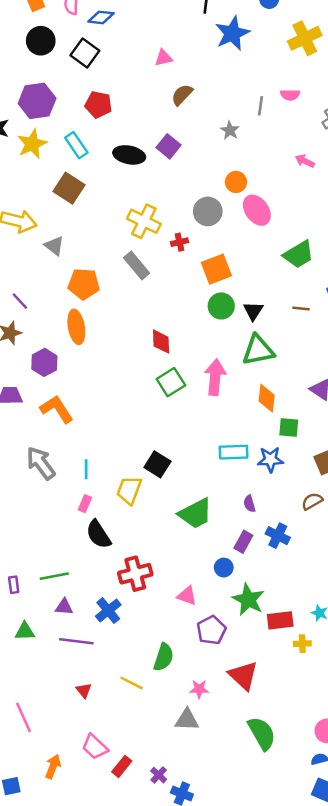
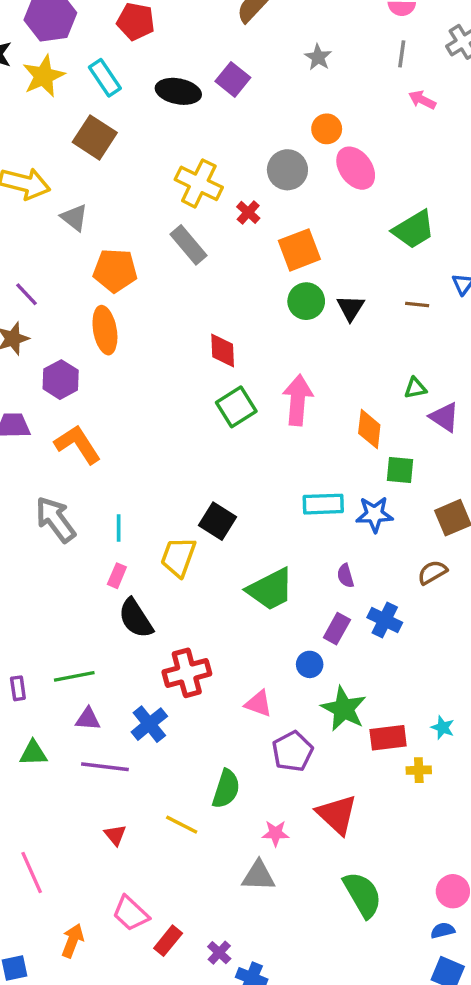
gray line: (261, 106) -> (402, 54), moved
red cross: (179, 242) -> (248, 212), turned -35
green triangle: (258, 350) -> (415, 388), moved, size x0.5

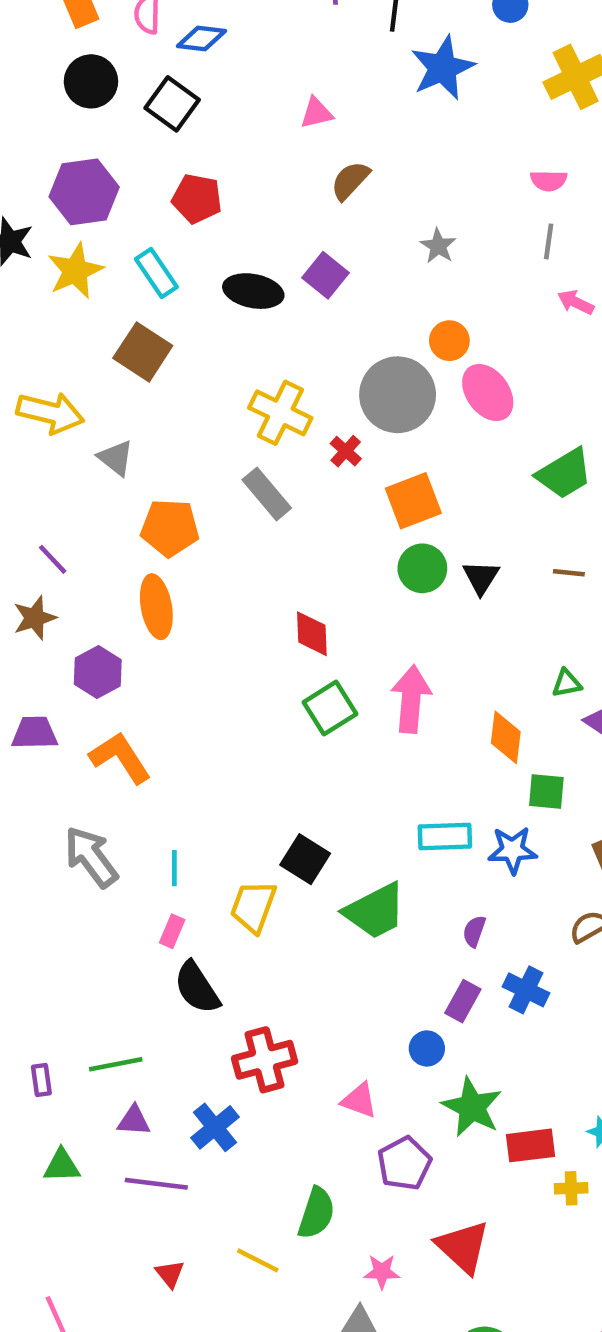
gray circle: (287, 170) -> (398, 395), size x1.4
purple semicircle: (345, 576) -> (474, 931), turned 35
green trapezoid: (270, 589) -> (375, 911), moved

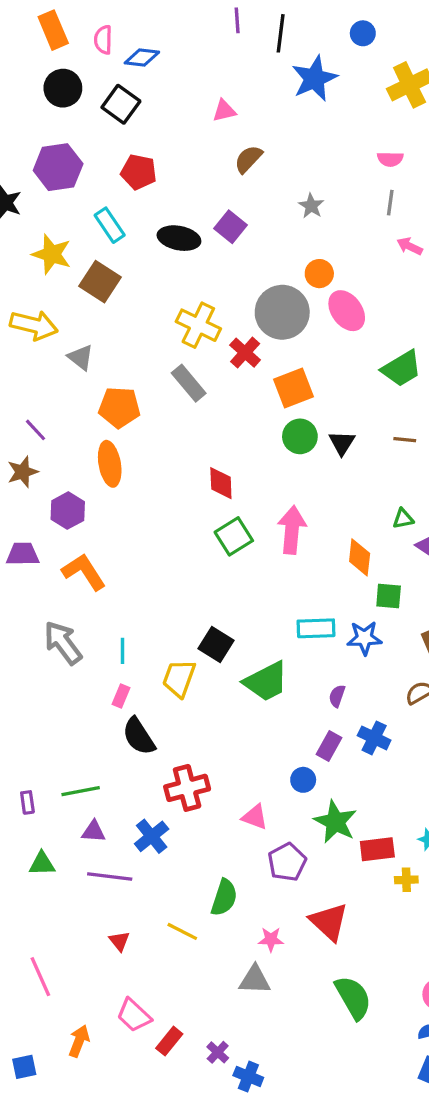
yellow star: (75, 271) -> (52, 254), moved, turned -30
red cross: (346, 451) -> (245, 353), size x1.4

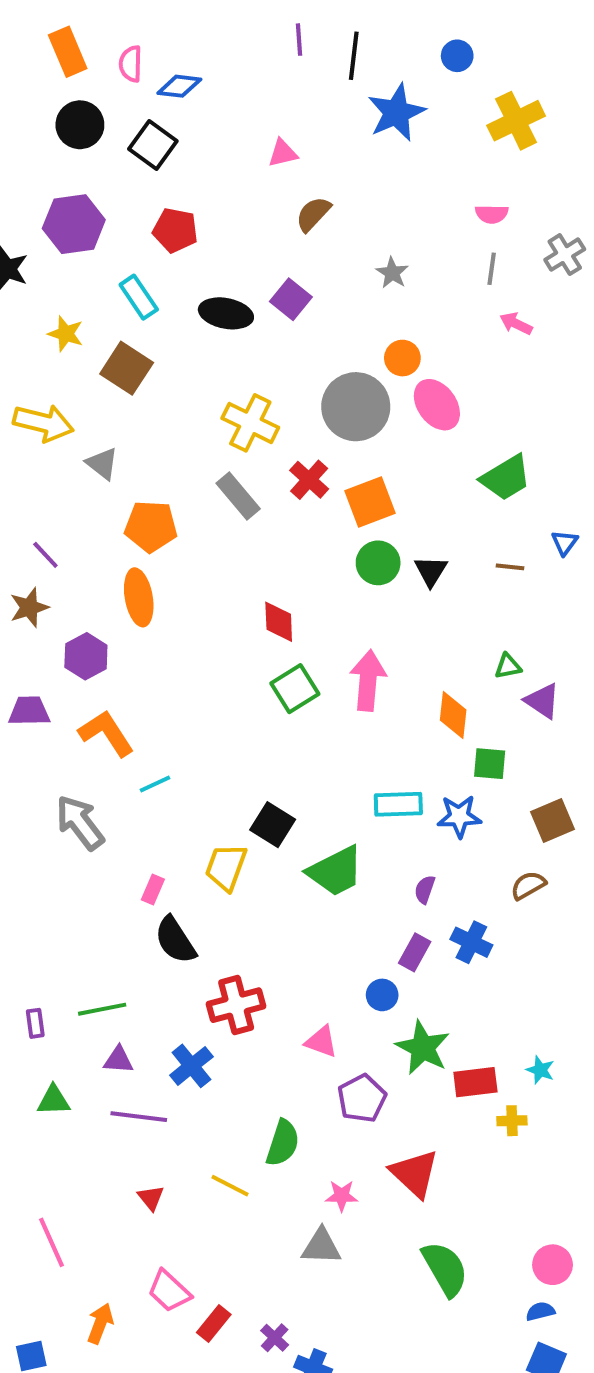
yellow star: (52, 254) -> (66, 334), size x0.7
red cross: (245, 353) -> (309, 480), moved
cyan line: (123, 651) -> (155, 784), moved, turned 65

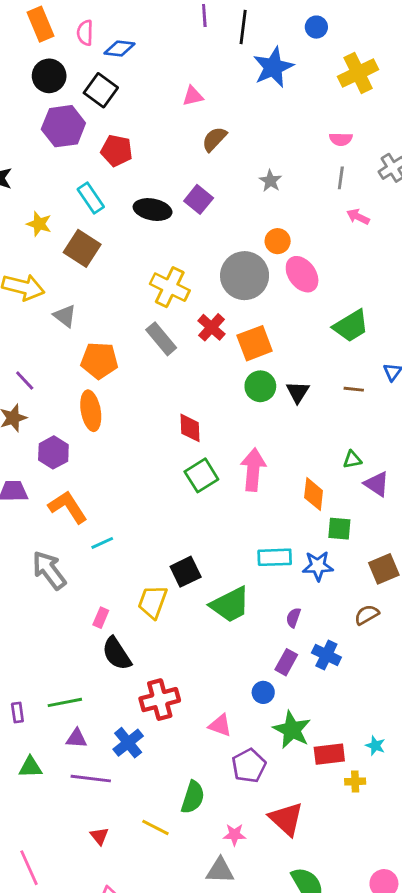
purple hexagon: (74, 224) -> (63, 126), moved
black square: (273, 825) -> (186, 572), turned 32

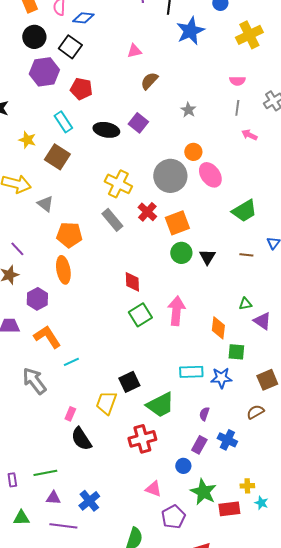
red cross: (160, 700) -> (142, 439), moved
yellow cross: (355, 781) -> (247, 486), moved

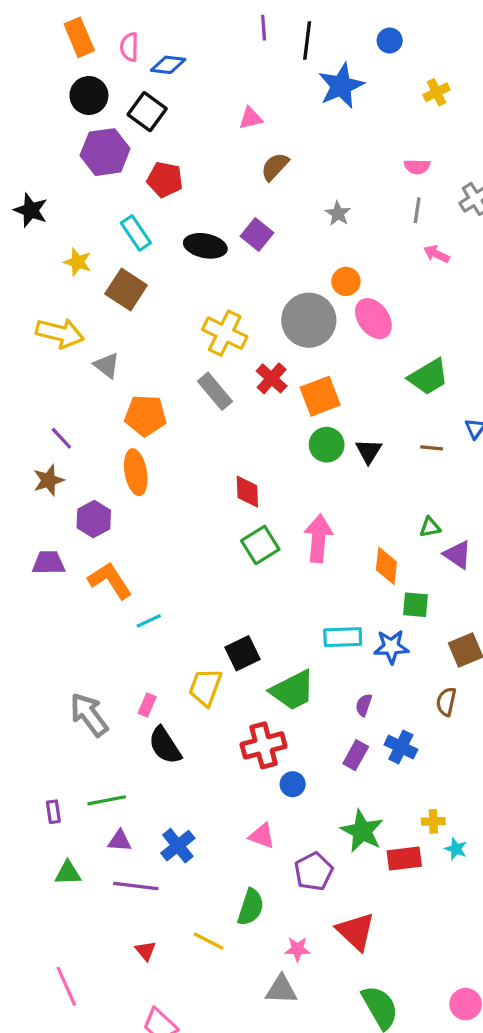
yellow cross: (249, 35) -> (437, 92), size x0.6
gray arrow: (34, 381) -> (89, 715), moved
brown semicircle: (255, 412) -> (446, 702), turned -48
blue circle: (183, 466) -> (293, 784), moved
pink triangle: (153, 489) -> (262, 836), moved

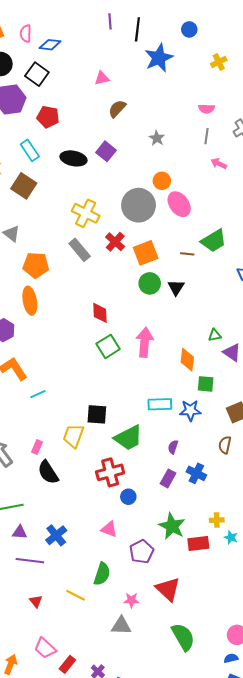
brown line: (432, 448) -> (187, 254), moved
black square: (243, 653) -> (97, 414), turned 30

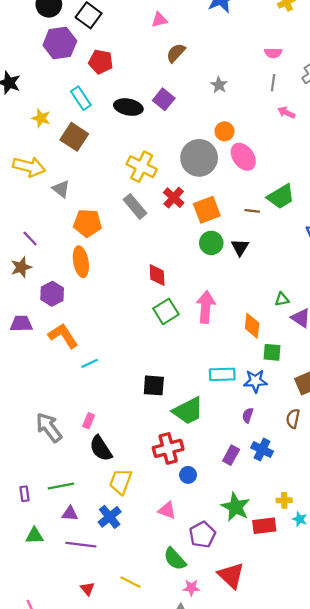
yellow trapezoid: (73, 436) -> (121, 482), moved
purple semicircle: (173, 447) -> (248, 415), moved
green semicircle: (102, 574) -> (175, 559), moved, turned 120

